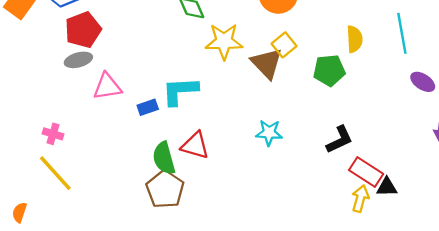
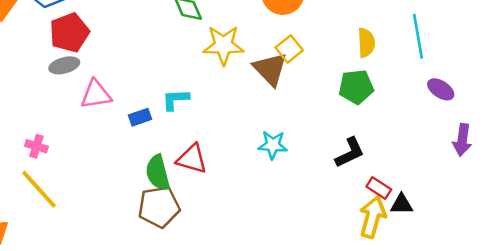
green pentagon: (329, 70) -> (356, 87), moved
cyan L-shape: (180, 91) -> (175, 99), size x0.7
red rectangle: (366, 172) -> (379, 188), size x0.7
brown pentagon: (165, 189) -> (159, 207), turned 30
yellow arrow: (360, 199) -> (373, 217), size x1.4

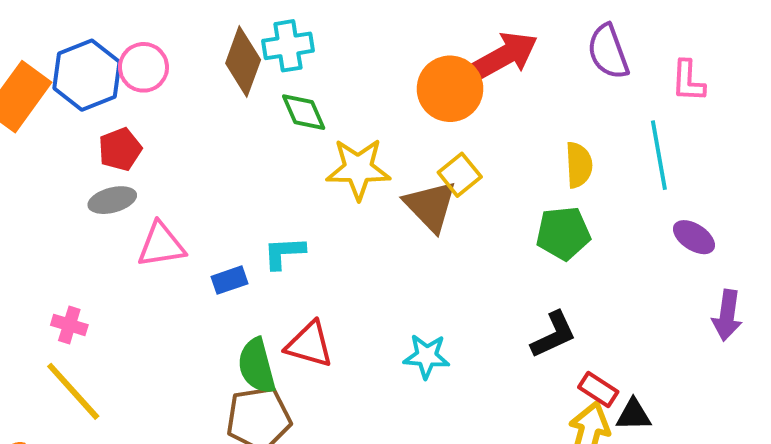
red pentagon: (69, 33) -> (120, 149), size x0.7
cyan star: (273, 145) -> (427, 356), moved

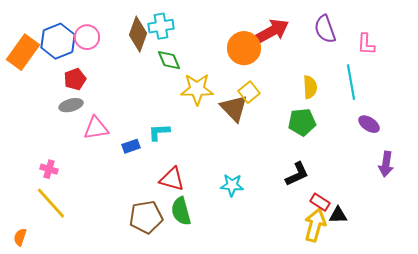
green semicircle: (257, 366) -> (181, 211), moved

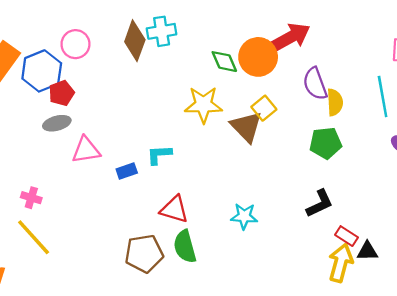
purple semicircle: (325, 29) -> (315, 84), moved
blue hexagon: (58, 41) -> (42, 71), moved
green diamond: (169, 60) -> (224, 62), moved

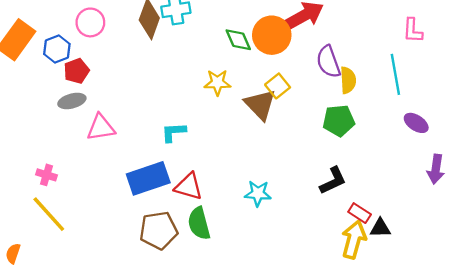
blue hexagon: (42, 71) -> (57, 49), size x0.7
yellow star: (203, 105) -> (217, 83), size x0.7
blue rectangle: (127, 171) -> (148, 178), moved, size x2.0

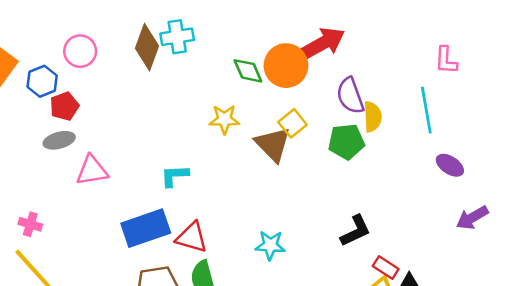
green pentagon: (339, 121) -> (346, 142), moved
purple arrow: (436, 169) -> (472, 218), turned 52

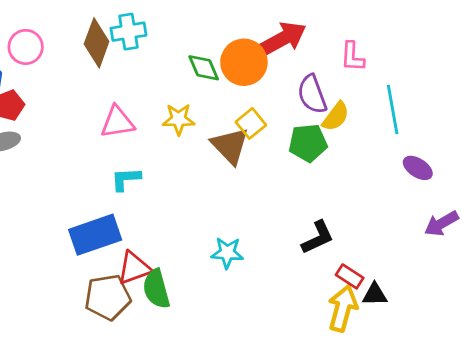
pink L-shape: (446, 60) -> (352, 57), moved
yellow semicircle: (373, 117) -> (336, 116), turned 40
pink triangle: (92, 170) -> (117, 122), moved
red triangle: (192, 237) -> (134, 268), moved, turned -36

